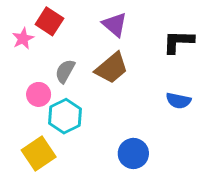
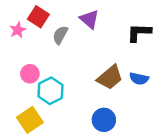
brown trapezoid: (112, 68) -> (110, 77), moved
gray semicircle: (65, 71) -> (60, 35), moved

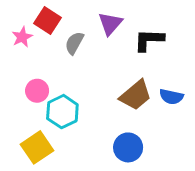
purple triangle: (89, 19) -> (110, 24), turned 30
black L-shape: (139, 33) -> (149, 40), moved

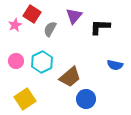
pink circle: (37, 91) -> (16, 61), moved
brown trapezoid: (136, 95) -> (70, 77), moved
cyan hexagon: (62, 112) -> (42, 62), moved

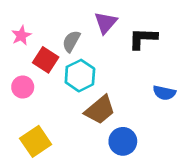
red square: (32, 14) -> (46, 60), moved
cyan hexagon: (42, 62) -> (80, 76), moved

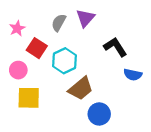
black L-shape: (143, 38) -> (115, 47), moved, turned 55
gray semicircle: (71, 41) -> (59, 23), moved
yellow square: (36, 141) -> (29, 98), moved, turned 35

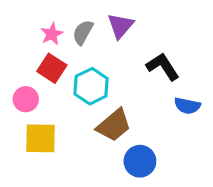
pink star: (17, 28) -> (52, 34), moved

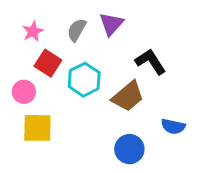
pink star: (52, 34) -> (33, 31), moved
blue semicircle: (187, 106) -> (173, 126), moved
brown trapezoid: (114, 125) -> (128, 96), moved

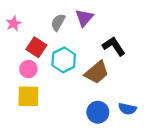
pink star: (33, 31) -> (14, 23), moved
pink circle: (24, 92) -> (28, 69), moved
blue semicircle: (173, 126) -> (127, 109), moved

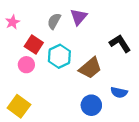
black L-shape: (114, 46) -> (120, 43), moved
yellow square: (28, 96) -> (19, 106), moved, turned 35
blue semicircle: (127, 109) -> (119, 92), moved

